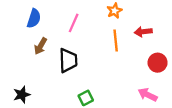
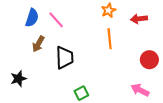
pink line: (74, 23) -> (56, 20), moved, turned -66
red arrow: (143, 32) -> (139, 19), moved
black star: (22, 95) -> (18, 79), moved

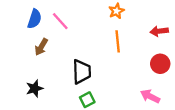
red arrow: (139, 19) -> (159, 31), moved
black trapezoid: (65, 58) -> (82, 72), moved
black star: (18, 79) -> (34, 88), moved

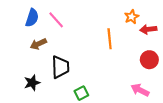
orange star: (116, 11) -> (132, 17), moved
brown arrow: (41, 47) -> (38, 44), turned 35
black trapezoid: (82, 72) -> (60, 67), moved

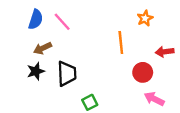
red arrow: (148, 29) -> (165, 52), moved
red circle: (149, 60) -> (143, 72), moved
black star: (32, 83) -> (36, 71), moved

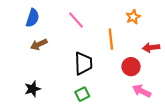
pink line: (62, 22) -> (76, 20), moved
black star: (36, 71) -> (32, 89), moved
black trapezoid: (67, 74) -> (83, 63), moved

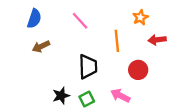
red arrow: (151, 48) -> (157, 40), moved
black star: (32, 89) -> (61, 96), moved
pink arrow: (142, 91) -> (120, 96), moved

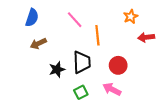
orange line: (117, 41) -> (97, 35), moved
red circle: (138, 70) -> (118, 65), moved
black star: (61, 96) -> (57, 69), moved

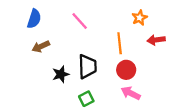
orange line: (97, 35) -> (120, 43), moved
pink arrow: (112, 89) -> (131, 93), moved

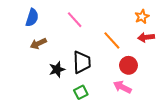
orange star: (140, 18) -> (142, 17), moved
orange line: (120, 43) -> (112, 40), turned -36
red circle: (126, 70) -> (128, 65), moved

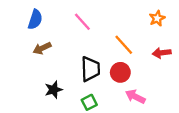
red arrow: (146, 37) -> (162, 53), moved
red circle: (128, 65) -> (120, 72), moved
black star: (57, 69) -> (54, 90), moved

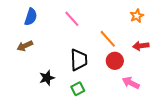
brown arrow: (42, 48) -> (25, 46), moved
red circle: (120, 72) -> (115, 61), moved
pink arrow: (135, 97) -> (131, 83), moved

